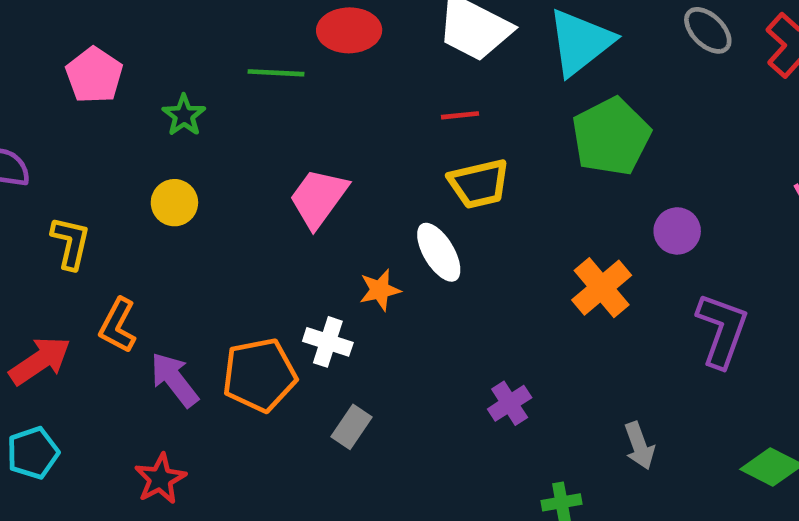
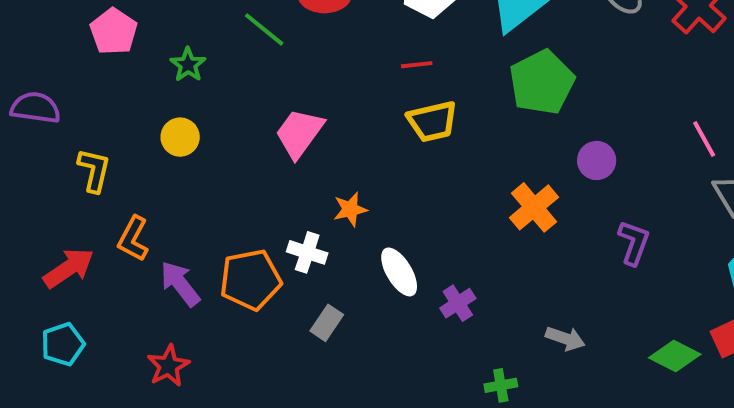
green line: (276, 73) -> (264, 29), turned 36
white ellipse: (439, 252) -> (399, 272), moved
purple L-shape: (722, 330) -> (634, 243), size x0.7
gray arrow: (639, 446) -> (565, 338), turned -51

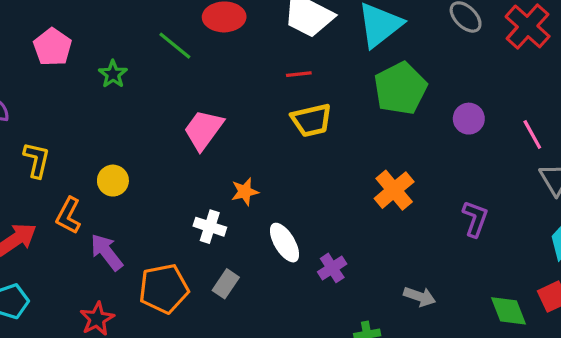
yellow circle: (180, 137) -> (113, 181), moved
purple circle: (597, 160) -> (469, 119), moved
orange pentagon: (251, 280) -> (164, 289), moved
green diamond: (675, 356) -> (508, 311), turned 42

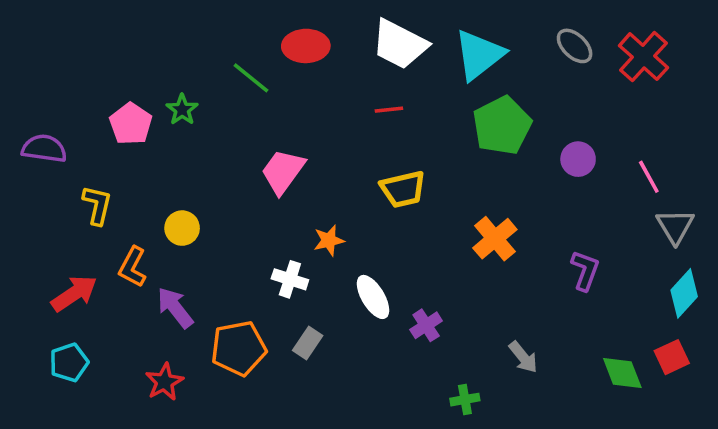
pink pentagon: (53, 47) -> (131, 124), moved
yellow trapezoid: (311, 120) -> (403, 189), moved
gray arrow: (420, 297) -> (523, 357), turned 32

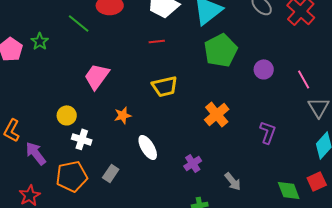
yellow circle: (182, 228) -> (67, 115), moved
white cross: (290, 279) -> (82, 139), moved
purple cross: (426, 325) -> (193, 163), moved

